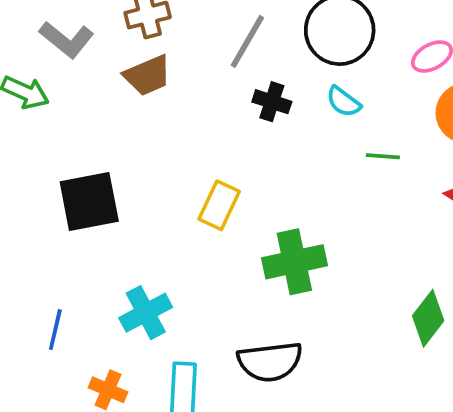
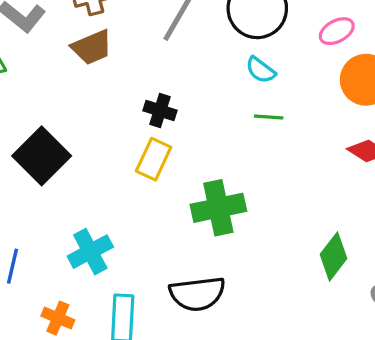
black cross: (272, 102) -> (160, 111), moved
green line: (383, 156) -> (269, 117), moved
black square: (89, 201) -> (42, 156), turned -34

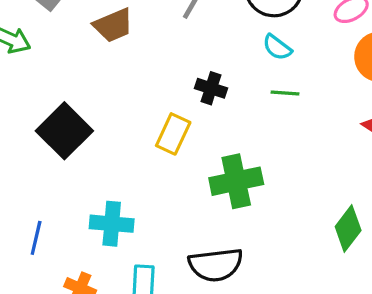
black cross: (160, 111) -> (211, 88), moved
cyan cross: (90, 252) -> (112, 224), turned 33

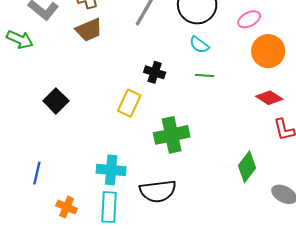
black square: (64, 131) -> (56, 101), size x0.7
cyan cross: (112, 224) -> (111, 170), moved

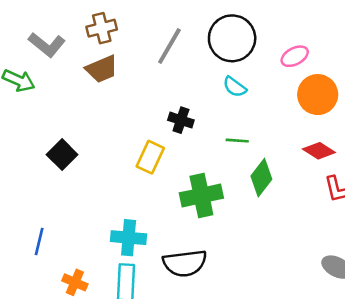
green line: (205, 76) -> (237, 141), moved
green diamond: (247, 167) -> (261, 178), moved

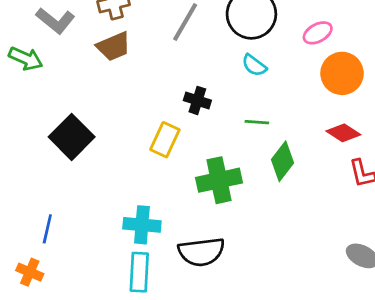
black square: (62, 155) -> (72, 137), size x1.4
orange cross: (75, 282) -> (30, 272), moved

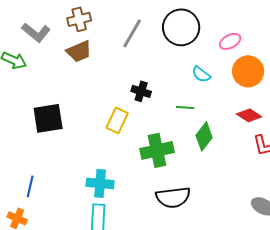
cyan semicircle: (254, 65) -> (201, 74), moved
black square: (72, 137) -> (48, 118), turned 36
black semicircle: (201, 252) -> (173, 197), moved

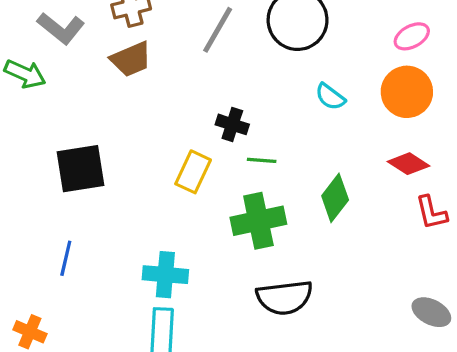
pink ellipse: (230, 41) -> (412, 36), moved
green line: (185, 107) -> (262, 160), moved
blue line: (30, 186) -> (66, 258), moved

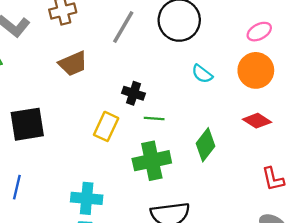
brown trapezoid: (131, 59) -> (73, 64), moved
red L-shape: (431, 213) -> (273, 179), moved

